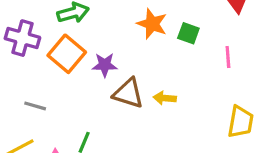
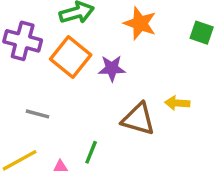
orange star: (152, 24) -> (140, 23), moved
brown triangle: (128, 93) -> (138, 119), moved

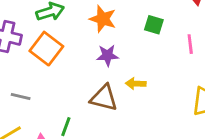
purple star: (112, 68) -> (107, 55), moved

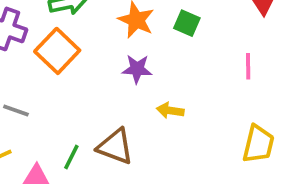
green square: (154, 25) -> (187, 23), moved
brown triangle: (104, 98) -> (115, 147), moved

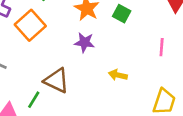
yellow arrow: (170, 110) -> (118, 75), moved
brown triangle: (115, 147) -> (56, 81), moved

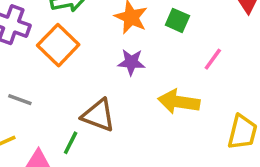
pink line: (162, 47) -> (213, 59), moved, turned 36
yellow arrow: (118, 75) -> (179, 102), size x1.6

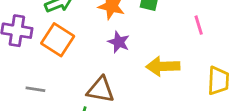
pink line: (213, 59) -> (199, 25), moved, turned -42
purple star: (131, 62) -> (119, 42), turned 30

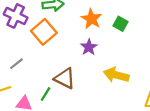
gray line: (35, 89) -> (16, 64), turned -64

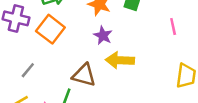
yellow arrow: (116, 75) -> (120, 60), moved

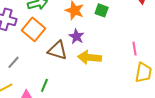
pink line: (173, 26) -> (134, 49), moved
brown triangle: (84, 75) -> (57, 50), moved

